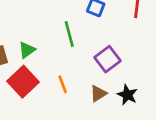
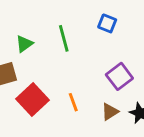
green line: (69, 34) -> (64, 38), moved
green triangle: (27, 50) -> (24, 44), moved

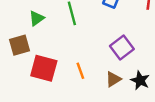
red square: (33, 99) -> (44, 68), turned -32

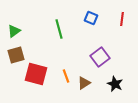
green triangle: (36, 18) -> (14, 31), moved
brown triangle: (113, 79) -> (84, 83), moved

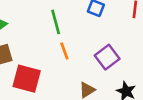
orange line: (66, 76) -> (64, 51), moved

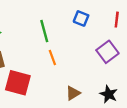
purple square: (107, 57) -> (107, 52), moved

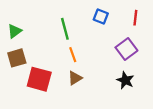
brown triangle: (73, 93) -> (75, 78), moved
black star: (109, 94) -> (125, 80), moved

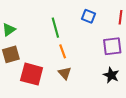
purple square: (126, 49) -> (112, 46), turned 30
brown triangle: (75, 78) -> (65, 73), turned -40

